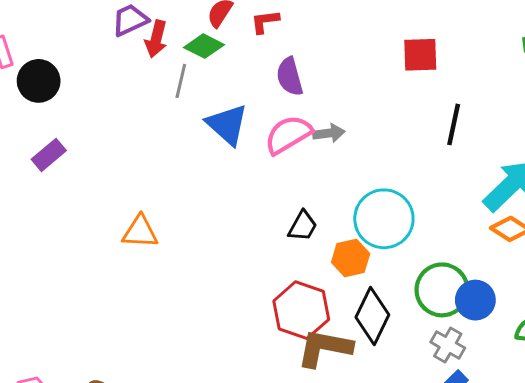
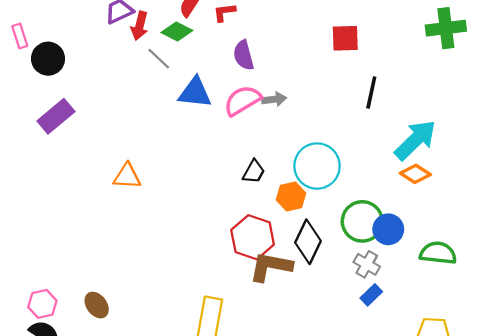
gray line: (181, 81) -> (159, 59), turned -60
blue triangle: (227, 124) -> (195, 93), turned -36
purple rectangle: (49, 155) -> (56, 116), size x1.4

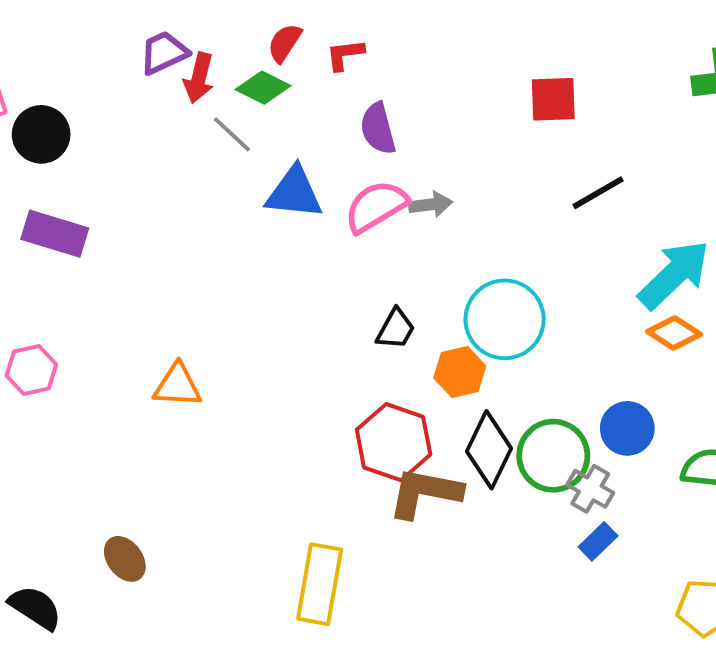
black line: (371, 93) -> (598, 193), turned 48
purple rectangle: (56, 116) -> (55, 234), turned 57
orange triangle: (127, 176) -> (177, 386), moved
green circle: (362, 221) -> (553, 456), moved
pink hexagon: (42, 304) -> (31, 370), moved

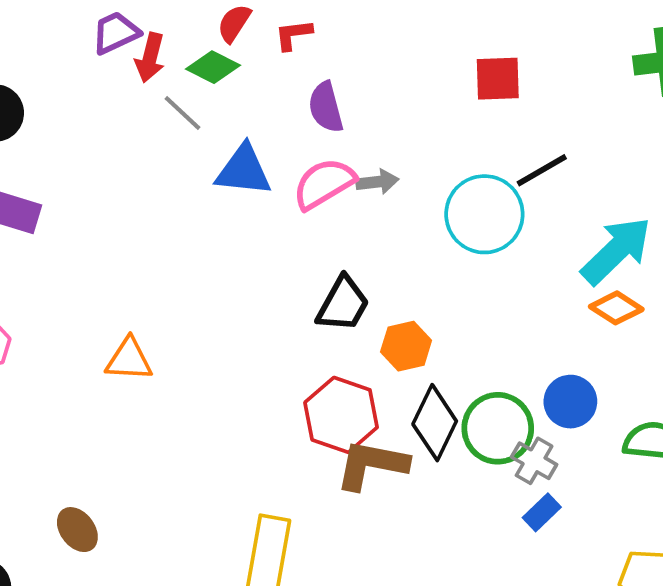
cyan circle: (505, 319) -> (484, 214), moved
black trapezoid: (396, 329) -> (343, 304), size x1.4

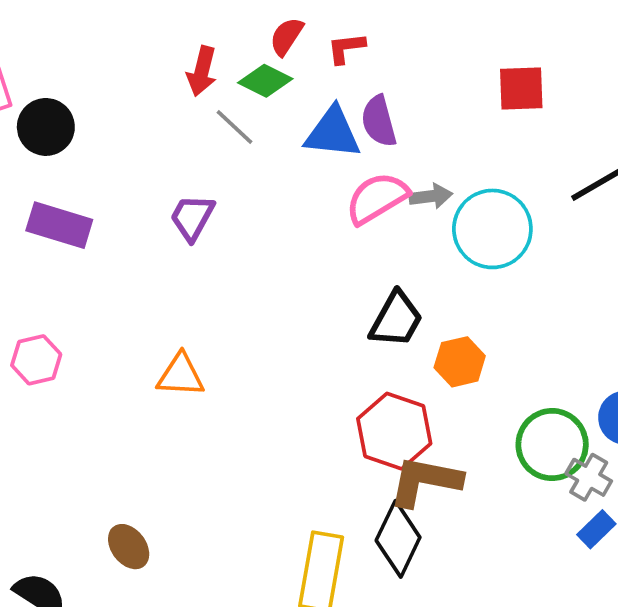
purple trapezoid: (116, 33) -> (192, 217), moved, turned -36
red square: (498, 79) -> (521, 88), moved
blue triangle: (244, 170) -> (333, 133), moved
cyan circle: (484, 214) -> (492, 229), moved
black diamond: (435, 423) -> (398, 539), moved

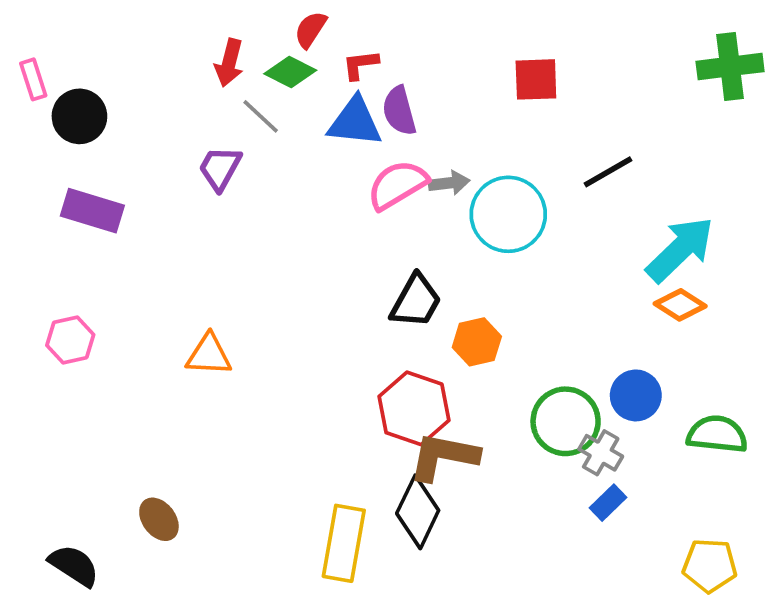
red L-shape: (346, 48) -> (360, 65), moved
purple trapezoid: (192, 217) -> (220, 168), moved

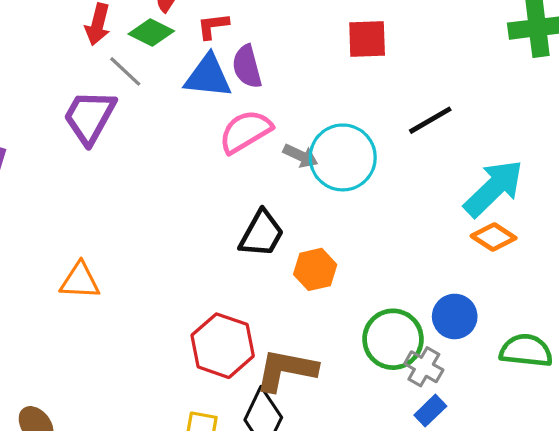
purple trapezoid: (220, 168) -> (90, 117), size x1.4
gray arrow: (449, 183) -> (301, 156), moved, turned 32
red hexagon: (414, 408) -> (223, 346), moved

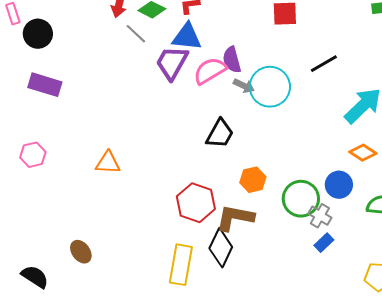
purple semicircle: (247, 67) -> (232, 60), moved
purple trapezoid: (90, 117) -> (172, 63), moved
orange diamond: (494, 237) -> (363, 153), moved
orange hexagon: (315, 269) -> (253, 180), moved

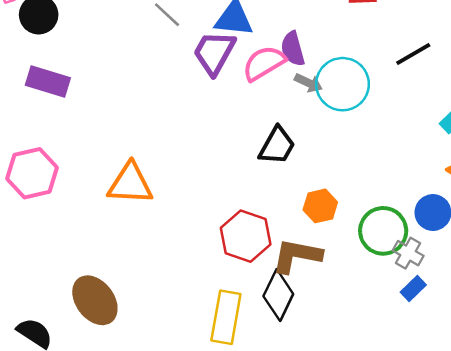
pink hexagon: (33, 155) -> (32, 173), size x1.5
orange triangle: (108, 163) -> (130, 184), size x1.4
brown ellipse: (81, 252) -> (95, 300), size x1.6

